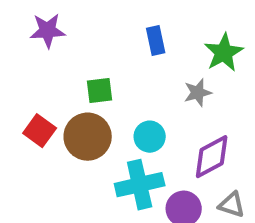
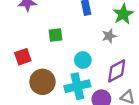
red square: (40, 131) -> (23, 57), turned 35
brown circle: (88, 137) -> (42, 82), moved

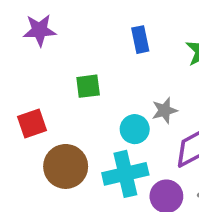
gray star: (109, 36) -> (165, 110), moved

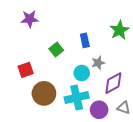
blue rectangle: (140, 40) -> (85, 40), moved
green square: (88, 86) -> (56, 50), turned -32

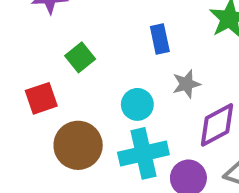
green square: (56, 50) -> (80, 57), moved
cyan circle: (82, 73) -> (137, 104), moved

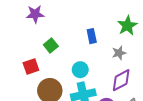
gray star: (186, 84) -> (119, 53), moved

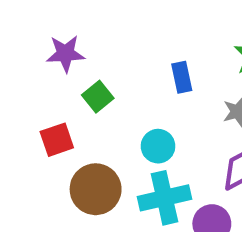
purple star: (35, 14) -> (65, 54), moved

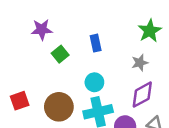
blue rectangle: (182, 77) -> (96, 43), moved
red square: (57, 140) -> (20, 101), moved

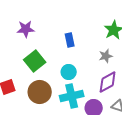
green square: (60, 54) -> (35, 61), moved, size x1.5

